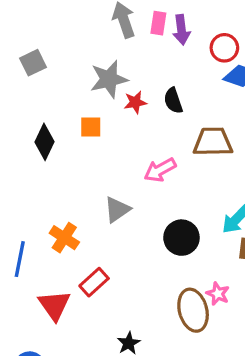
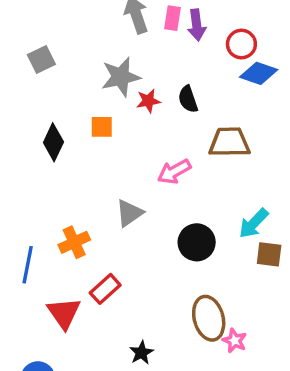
orange cross: (64, 238) -> (74, 242), turned 32
pink star: (218, 294) -> (235, 341), moved

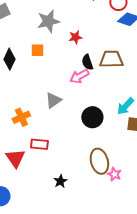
black semicircle: (188, 99) -> (87, 62), moved
red star: (148, 101) -> (75, 37), moved
red rectangle: (105, 289) -> (39, 144), turned 48

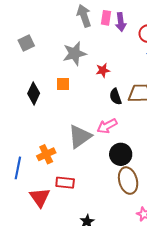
pink arrow: (79, 76) -> (107, 126), moved
gray triangle: (53, 100) -> (80, 136), size x1.4
brown ellipse: (99, 161) -> (128, 181), moved

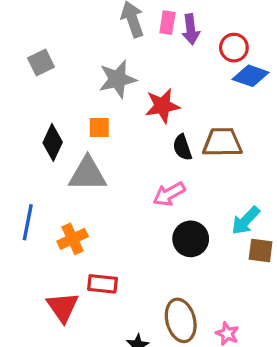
red star: (103, 70) -> (162, 106), size x1.5
gray triangle: (80, 136) -> (88, 174), moved, turned 35
blue line: (18, 168) -> (28, 222), moved
brown ellipse: (128, 181) -> (181, 320), moved

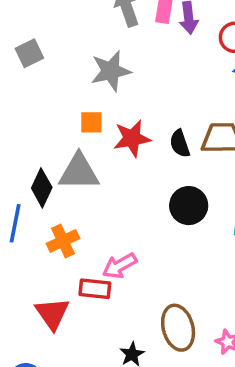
red star: (162, 106) -> (132, 138), moved
black diamond: (53, 142) -> (42, 188), moved
pink arrow: (169, 194) -> (120, 266), moved
black circle: (191, 239) -> (189, 206), moved

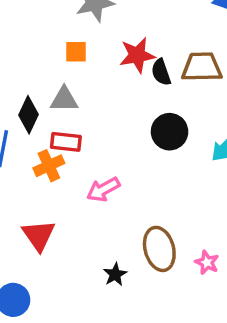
red star: (132, 138) -> (137, 55), moved
gray triangle: (79, 172) -> (64, 99), size x0.7
red rectangle: (95, 289) -> (66, 142), moved

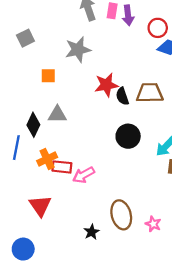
orange square: (76, 52) -> (48, 76), moved
red rectangle: (66, 142) -> (62, 167), moved

